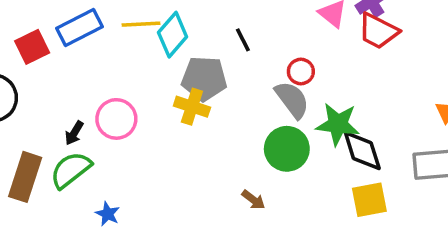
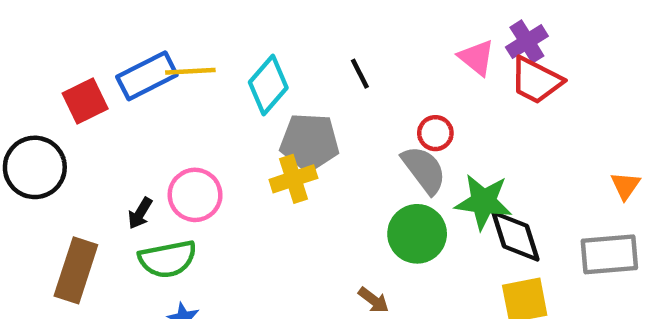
yellow line: (141, 24) -> (190, 71), moved
black line: (243, 40) -> (360, 74), moved
yellow cross: (192, 107) -> (293, 179), turned -36
green semicircle: (71, 170) -> (168, 259), moved, turned -153

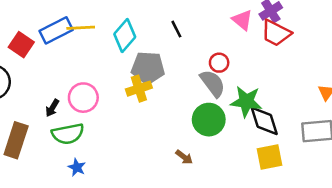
red square: (85, 101) -> (21, 45), turned -30

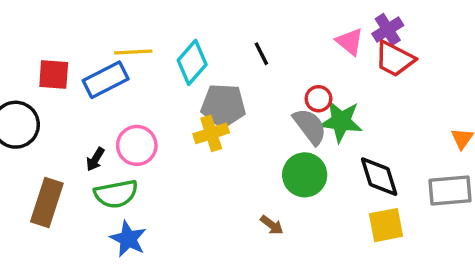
blue rectangle: (56, 30) -> (106, 80), moved
red square: (21, 45) -> (54, 74), turned -30
green star: (246, 101) -> (341, 121), moved
blue star: (77, 167) -> (128, 239), size x1.5

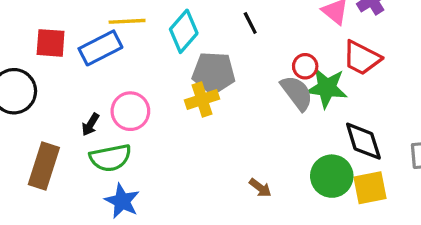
red trapezoid: (395, 59) -> (362, 58), moved
green circle: (305, 175) -> (332, 176), moved

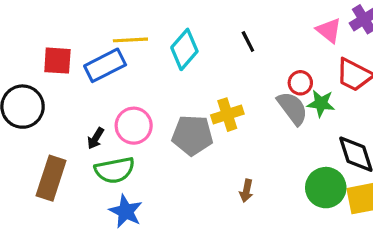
gray pentagon: (214, 73) -> (192, 135), moved
green star: (327, 88) -> (321, 103), size x0.7
yellow cross: (202, 100) -> (227, 115), moved
brown arrow: (260, 188) -> (246, 191), moved, turned 65

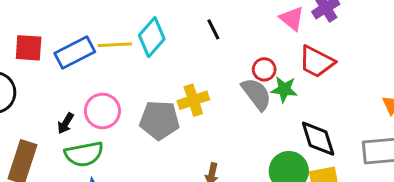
yellow line: (130, 40) -> (115, 45), moved

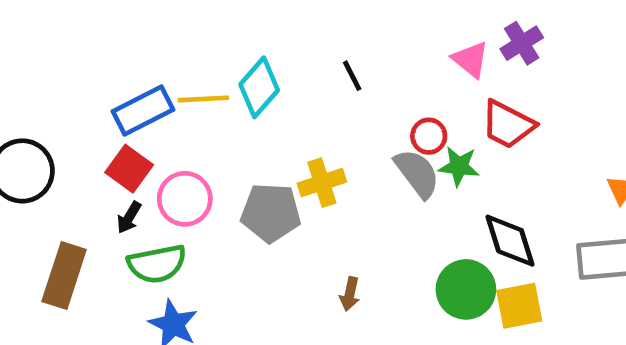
red square: (29, 48) -> (129, 169), moved, turned 32

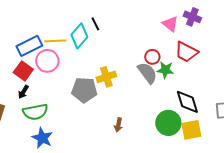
purple cross: (522, 43) -> (192, 17), turned -36
black line: (352, 76) -> (95, 24), moved
pink circle: (185, 199) -> (47, 61), moved

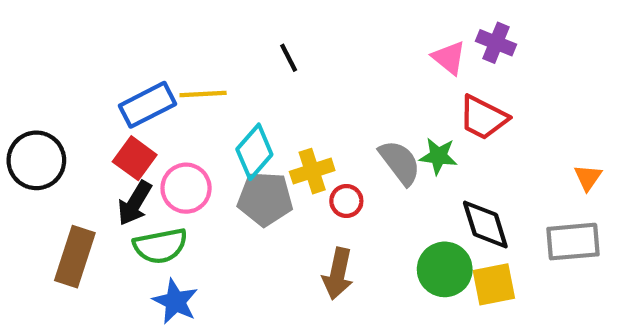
cyan diamond: (79, 36) -> (254, 152), moved
red circle: (152, 57) -> (346, 201), moved
pink circle: (47, 61) -> (186, 188), moved
black arrow: (23, 92) -> (135, 203), size x1.5
brown arrow: (118, 125) -> (338, 274), size x1.6

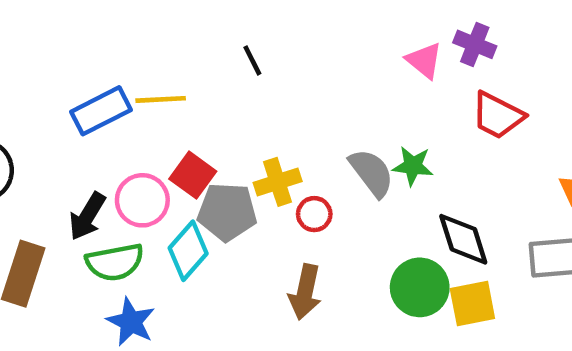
red trapezoid: (483, 118) -> (498, 115), moved
cyan diamond: (254, 152) -> (188, 251), moved
red square: (135, 158) -> (193, 175), moved

